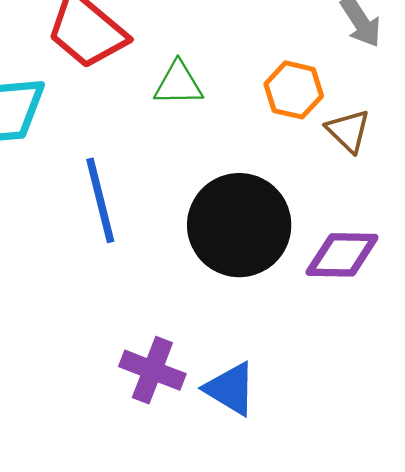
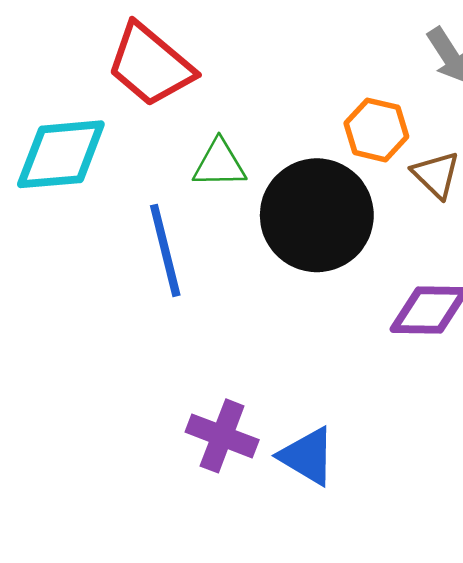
green triangle: (178, 84) -> (219, 164), moved
black circle: (239, 225) -> (317, 215), moved

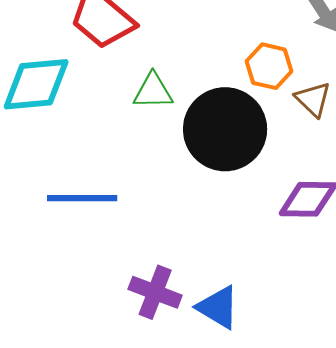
blue line: (165, 250) -> (82, 198), moved, turned -76

